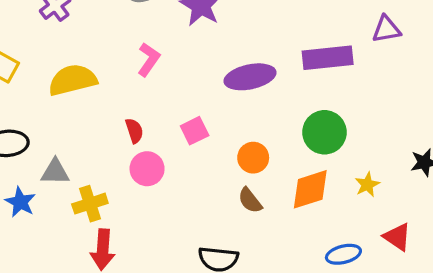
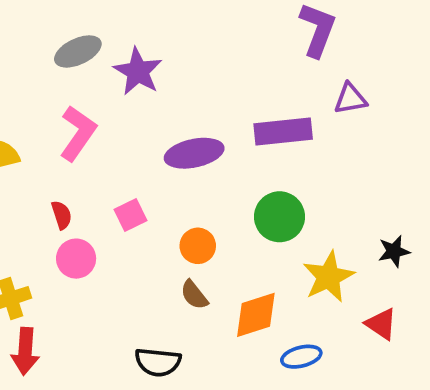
pink L-shape: (149, 59) -> (78, 133), size x1.4
yellow star: (367, 185) -> (329, 277), size x1.8
orange diamond: (310, 189) -> (256, 315), moved
red triangle: (397, 237) -> (381, 324), moved

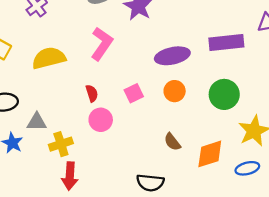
orange circle: (198, 246) -> (175, 91), moved
blue ellipse: (301, 357) -> (247, 168), moved

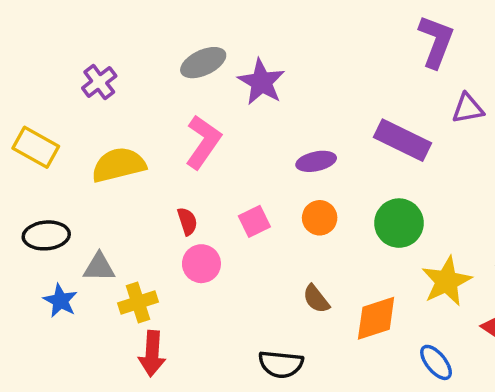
purple rectangle: (226, 43) -> (403, 140), turned 32
purple ellipse: (172, 56) -> (316, 161), size x0.7
blue ellipse: (247, 168) -> (436, 362), moved, turned 65

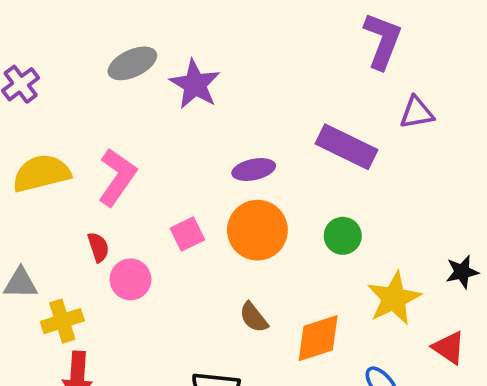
pink L-shape: (203, 142) -> (117, 177), moved
orange circle: (320, 218) -> (257, 230), size x1.6
red semicircle: (187, 221) -> (98, 247), moved
green circle: (399, 223) -> (343, 236), size x0.7

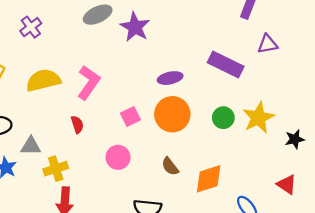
pink circle: (130, 279) -> (118, 157), moved
yellow star: (394, 298) -> (258, 118), moved

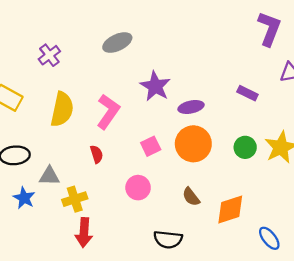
purple star: (135, 27) -> (155, 86), moved
purple rectangle: (226, 64) -> (247, 93), size x0.6
yellow semicircle: (43, 80) -> (62, 109), turned 116

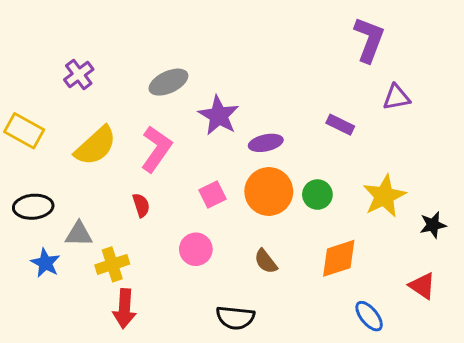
gray ellipse: (117, 43) -> (168, 82), moved
yellow semicircle: (62, 109) -> (96, 146), turned 36
green circle: (245, 147) -> (317, 195), moved
orange diamond: (230, 209) -> (339, 258), moved

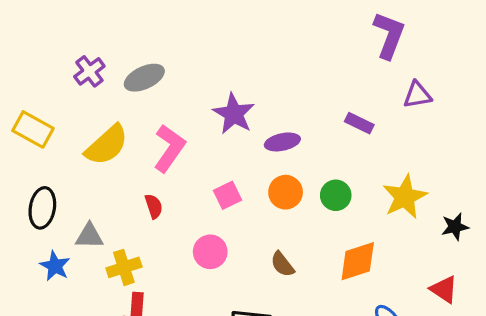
gray ellipse: (168, 82) -> (144, 78), moved
orange circle: (269, 192) -> (286, 192), size x0.7
black ellipse: (33, 207) -> (42, 208), turned -75

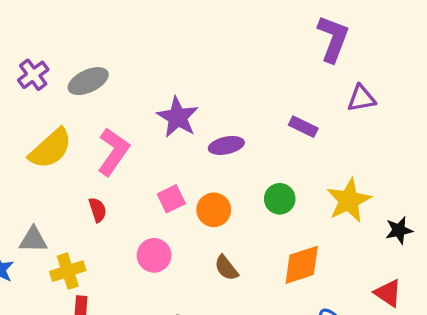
orange circle: (286, 192) -> (214, 210), moved

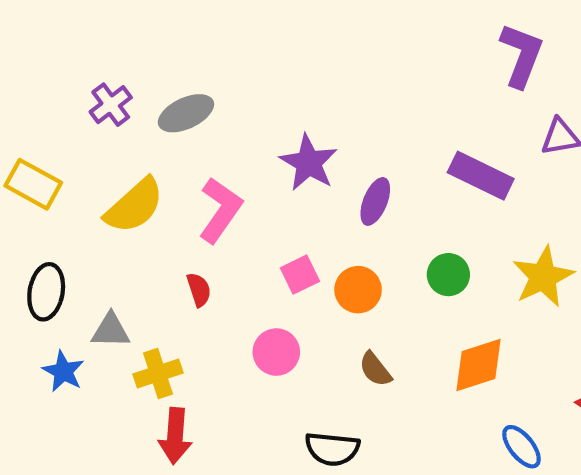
purple rectangle: (303, 127) -> (481, 176), size x1.6
purple ellipse: (226, 145) -> (375, 201), turned -56

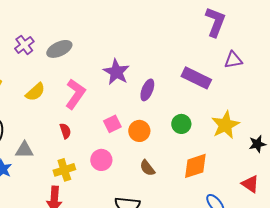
yellow semicircle: (134, 206) -> (35, 92), size x0.7
yellow cross: (158, 374) -> (64, 170), moved

